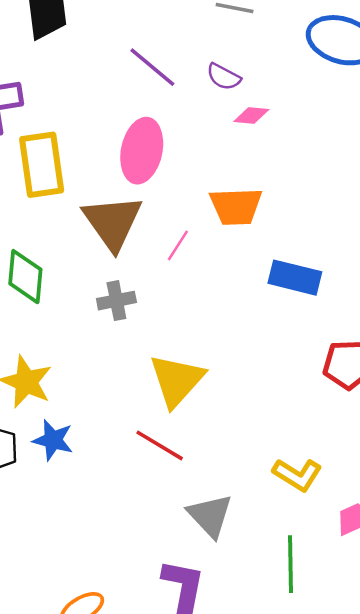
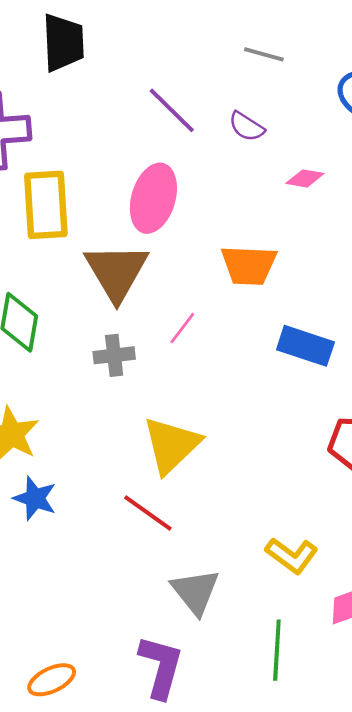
pink diamond: (251, 115) -> (305, 178), moved
pink line: (178, 245) -> (182, 328), moved

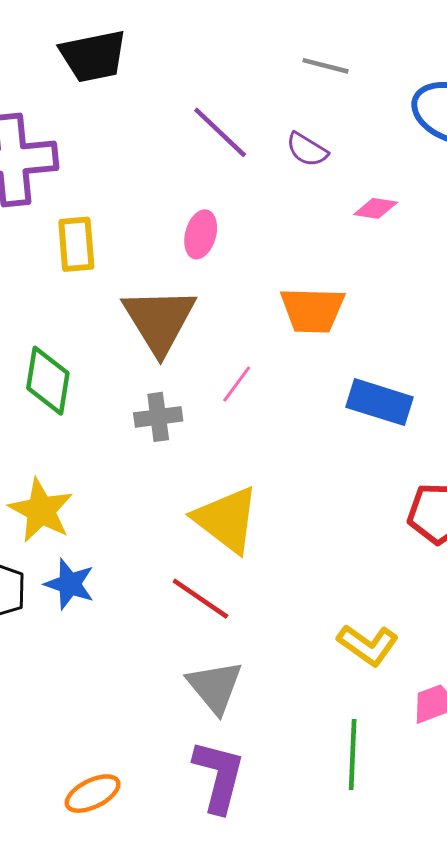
black trapezoid: (63, 43) -> (93, 56), turned 82
pink ellipse: (153, 198) -> (201, 234), size x0.6
yellow rectangle: (46, 205) -> (76, 244), size x0.7
yellow triangle: (171, 445) -> (226, 520), turned -38
gray triangle: (195, 592) -> (215, 687), moved

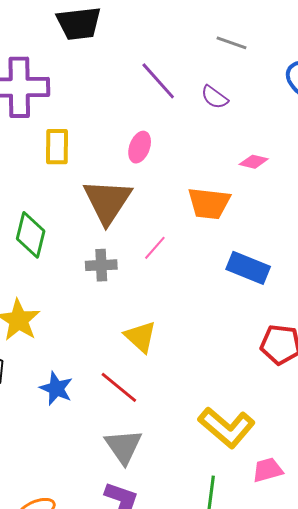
pink diamond: (376, 208) -> (254, 162), moved
yellow triangle: (226, 520) -> (141, 337), size x0.7
blue star: (70, 584) -> (56, 388), moved
yellow L-shape: (368, 645) -> (227, 427), size x1.4

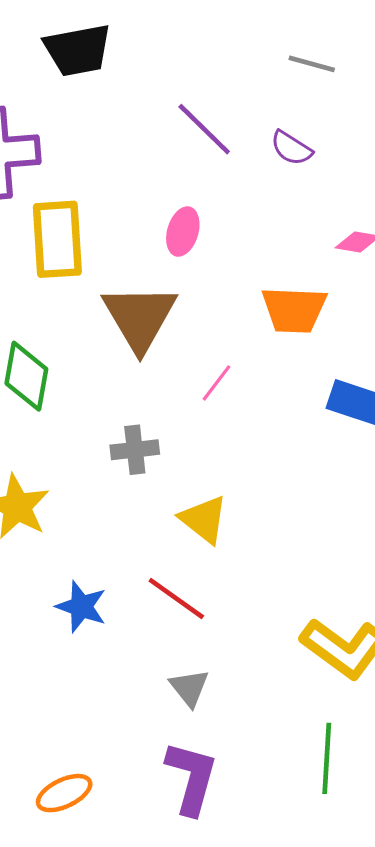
yellow rectangle: (57, 147) -> (57, 239), size x1.4
gray cross: (101, 265) -> (135, 450), moved
gray triangle: (123, 446) -> (189, 688), size x0.7

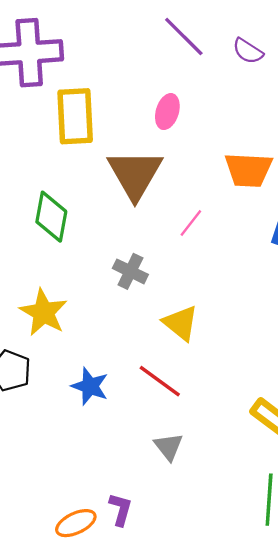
gray cross: (135, 450) -> (130, 271), turned 32
purple L-shape: (192, 778) -> (120, 509), moved, size x0.6

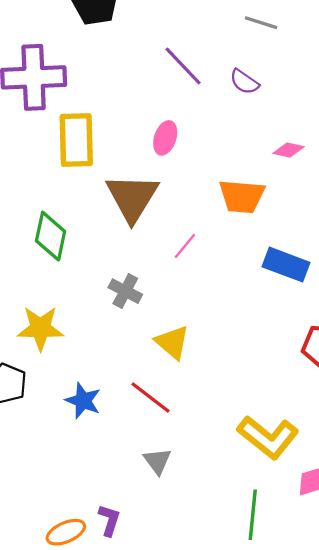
yellow star: (44, 312) -> (40, 328), turned -30

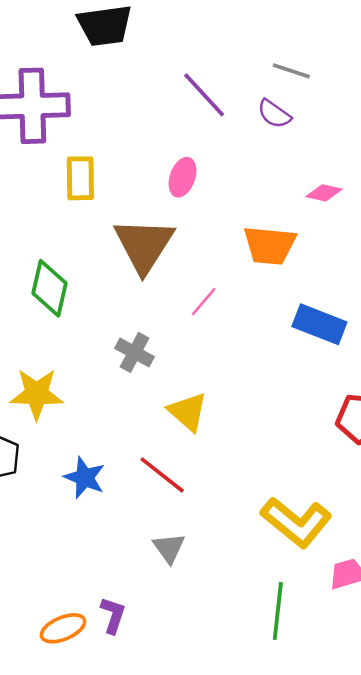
gray line: (261, 23) -> (291, 71), moved
yellow rectangle: (76, 140) -> (80, 178), size x0.7

